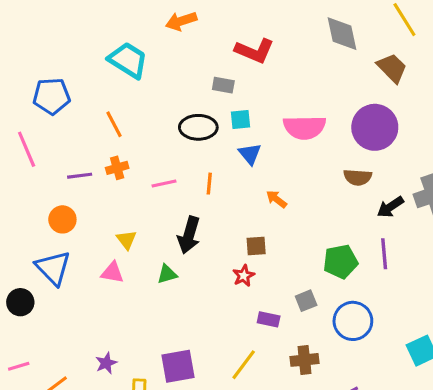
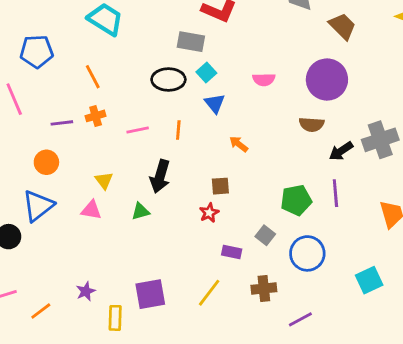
gray rectangle: (223, 85) -> (191, 42), size x1.4
cyan square: (240, 119) -> (206, 72), turned -36
pink semicircle: (305, 127) -> (264, 80), size x0.6
blue triangle: (53, 268) -> (38, 206), turned 36
gray square: (306, 301) -> (265, 235), turned -30

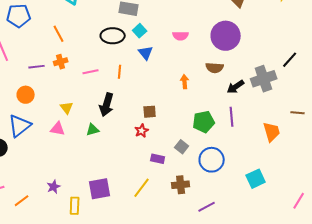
orange arrow: (239, 144) -> (185, 82), moved, turned 48

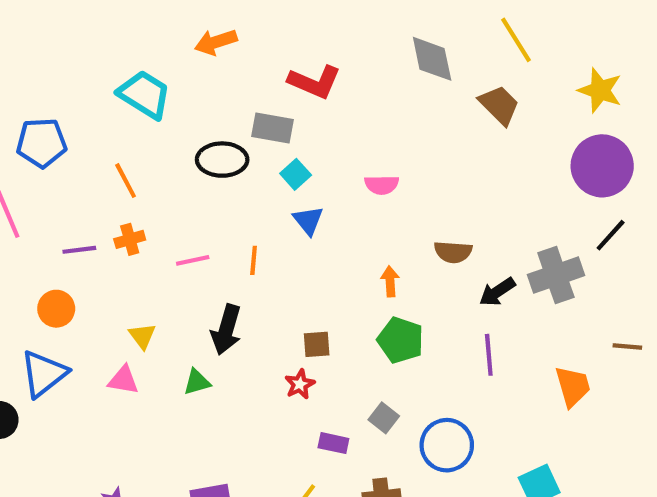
black ellipse: (113, 36) -> (222, 160), moved
purple circle: (226, 36) -> (602, 166), moved
green pentagon: (204, 122) -> (401, 340), moved, turned 30

